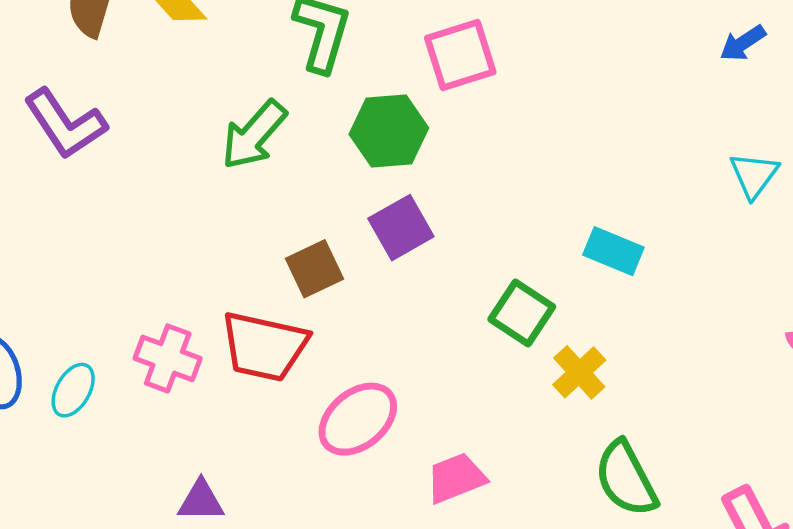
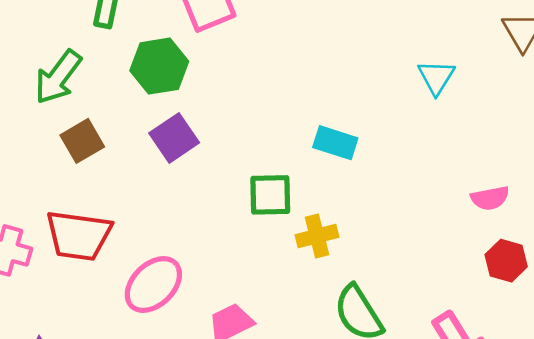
brown square: (314, 269) -> (82, 141), moved
green square: (522, 313) -> (270, 195), turned -30
yellow cross: (579, 372) -> (317, 236), turned 33

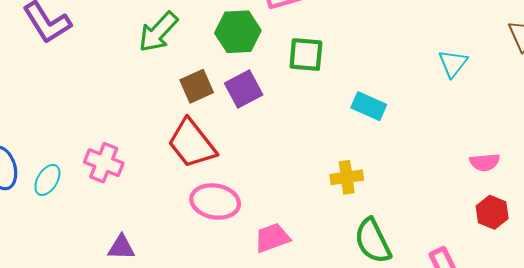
brown square: (82, 141) -> (197, 86), moved
green square: (270, 195) -> (306, 55), moved
red trapezoid: (79, 235) -> (192, 143), moved, turned 38
pink ellipse: (153, 285) -> (215, 201), turned 48

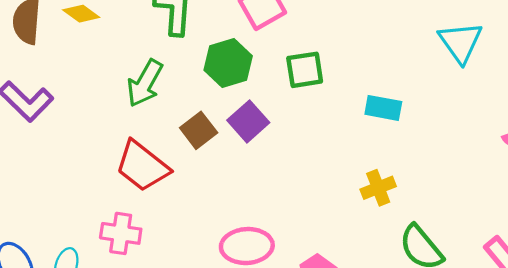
cyan triangle: (453, 63) -> (461, 42), size x1.4
red trapezoid: (192, 143) -> (142, 166), moved

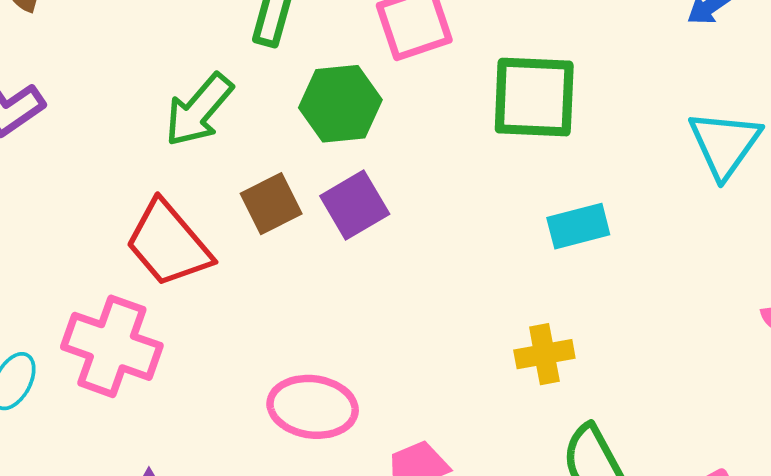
green square: (305, 70) -> (534, 97), moved, size x1.4
cyan rectangle: (383, 108) -> (578, 226), turned -36
pink cross: (121, 233) -> (112, 346), size x1.4

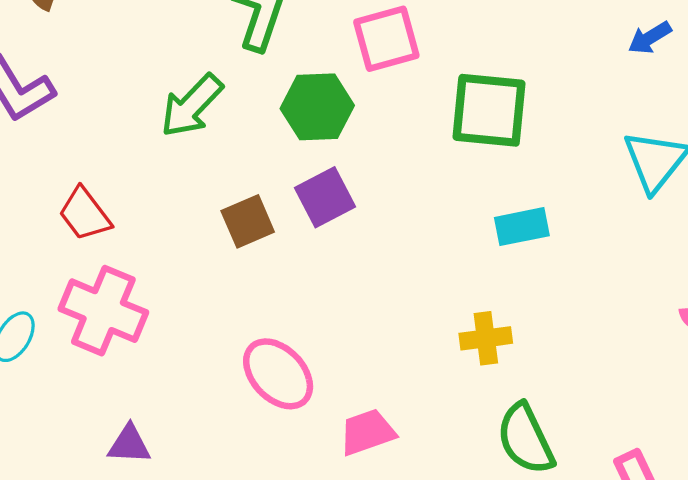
brown square: (271, 204) -> (248, 221), moved
red trapezoid: (168, 244) -> (85, 214), moved, size x0.7
pink ellipse: (313, 407) -> (278, 374), turned 36

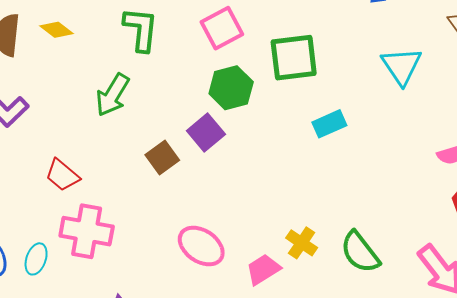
green hexagon: (317, 107) -> (231, 88), moved
yellow cross: (486, 338) -> (302, 243), moved, turned -36

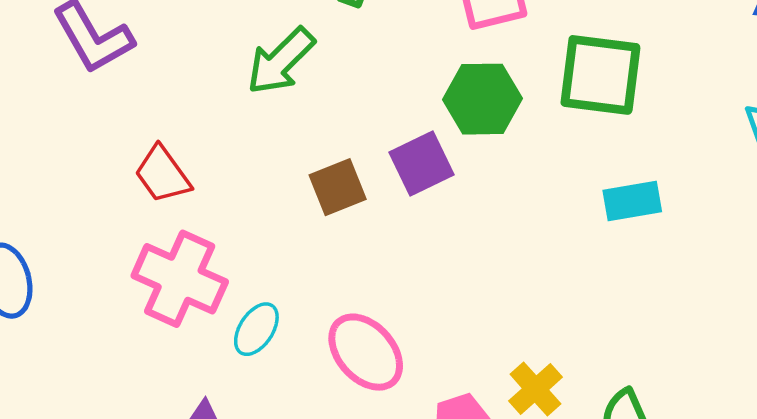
cyan ellipse: (36, 259) -> (256, 329), moved

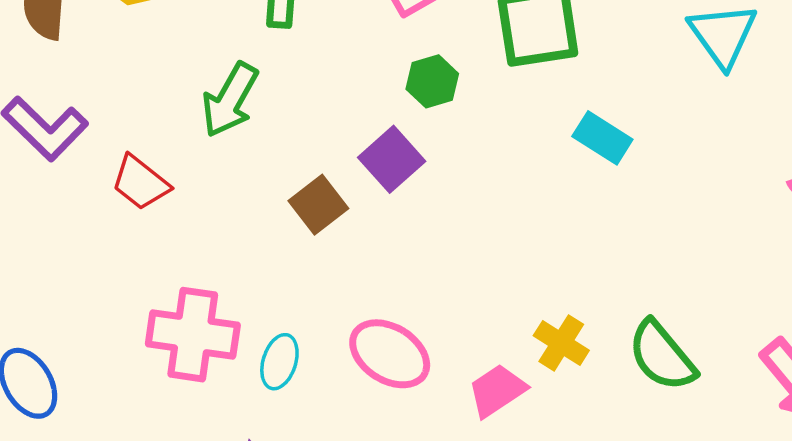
green hexagon: (483, 99) -> (432, 81), size x0.7
red trapezoid: (163, 174) -> (140, 183), moved
cyan rectangle: (632, 201) -> (602, 138), turned 58

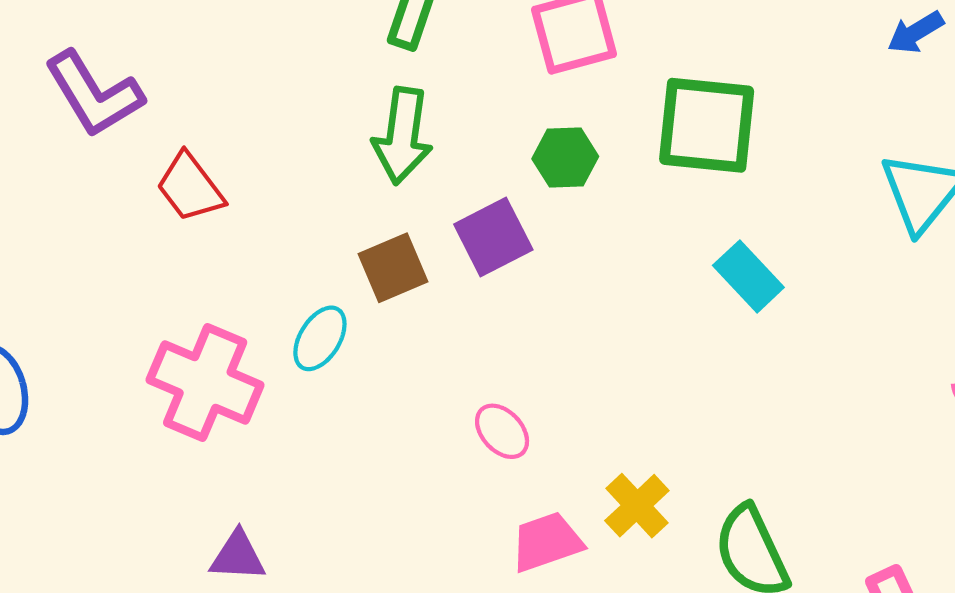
green arrow: (230, 100) -> (402, 136), moved, turned -36
pink ellipse: (390, 354) -> (502, 431), moved, size x0.6
cyan ellipse: (279, 362) -> (320, 338), moved

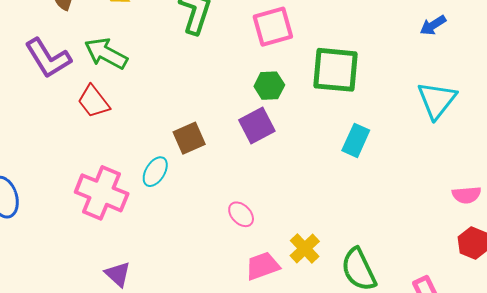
green arrow: (402, 136) -> (106, 53), moved, turned 111
purple square: (493, 237) -> (257, 126), moved
cyan rectangle: (748, 276) -> (356, 140), turned 68
purple triangle: (238, 556) -> (118, 274), turned 40

